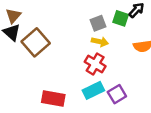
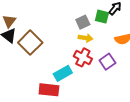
cyan rectangle: (93, 90) -> (63, 73), moved
purple square: (117, 94) -> (107, 62), moved

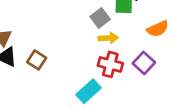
brown square: (30, 43) -> (37, 60), size x0.6

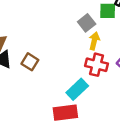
yellow arrow: (108, 38) -> (94, 41), turned -72

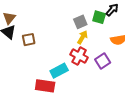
brown square: (30, 62) -> (29, 40), turned 32

